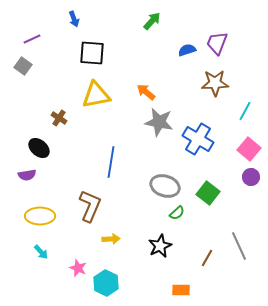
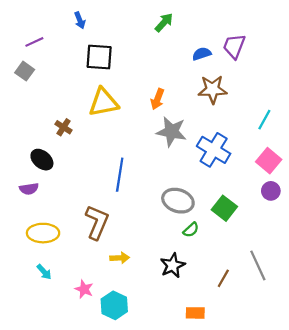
brown star: (215, 83) -> (213, 89), moved
orange arrow: (146, 92) -> (157, 99), turned -108

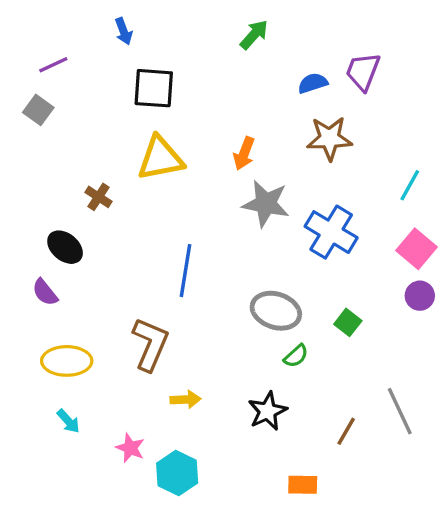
purple semicircle: (29, 189) -> (45, 292), turned 60
green square: (224, 208) -> (348, 322), size x0.7

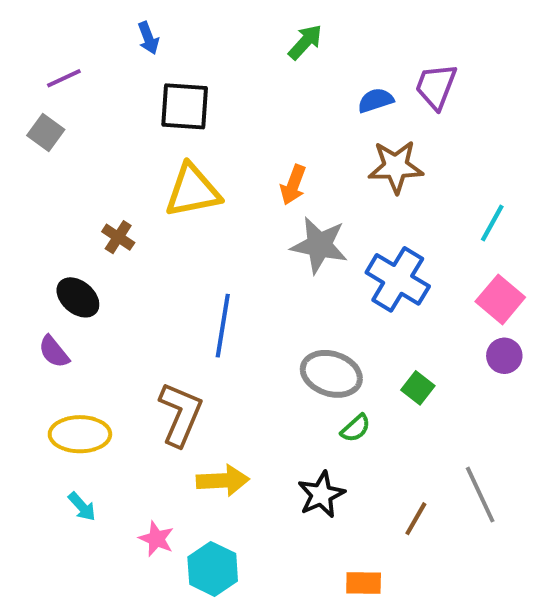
yellow arrow: (186, 399) -> (223, 480), size x1.4

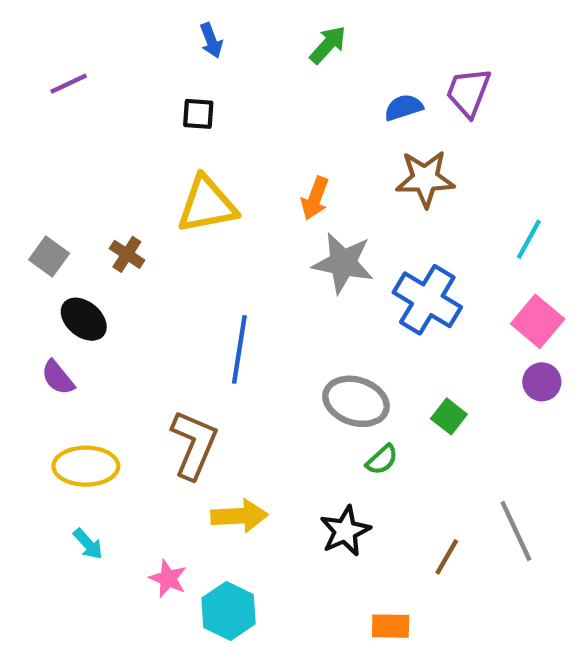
blue arrow: (148, 38) -> (211, 40), moved
black square: (185, 106) -> (198, 114), size x0.6
gray square: (46, 133) -> (49, 257), moved

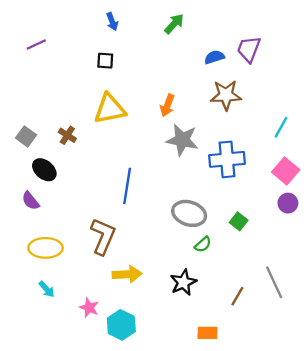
blue cross: (427, 300) -> (227, 159), turned -36

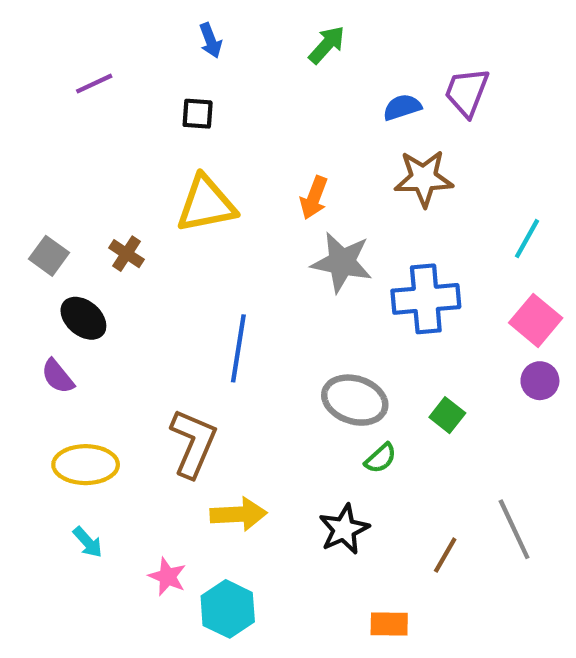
purple line: (36, 45) -> (94, 84), moved

